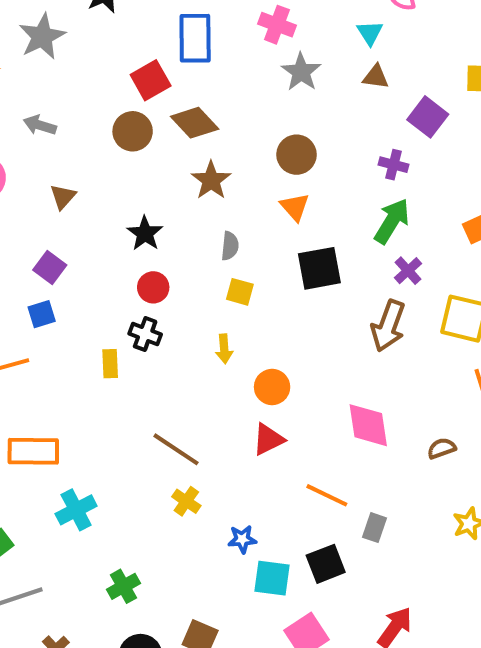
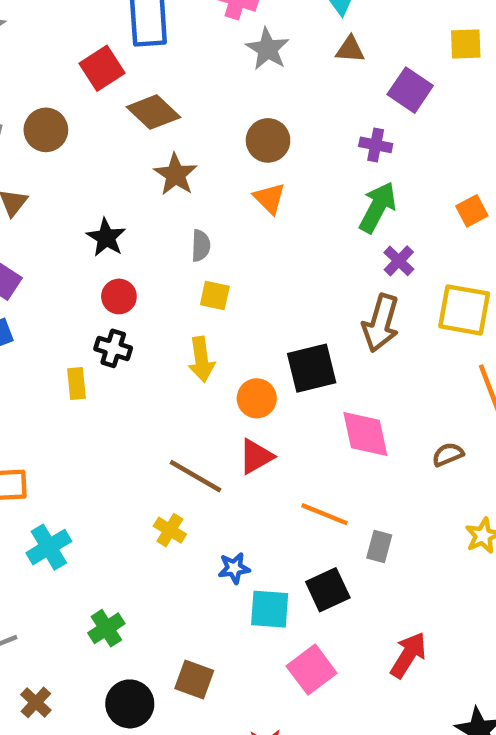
brown circle: (133, 131) -> (46, 130), moved
black square: (319, 268) -> (312, 368), moved
yellow arrow: (224, 349) -> (201, 359), size x1.4
brown line: (176, 449) -> (196, 476), moved

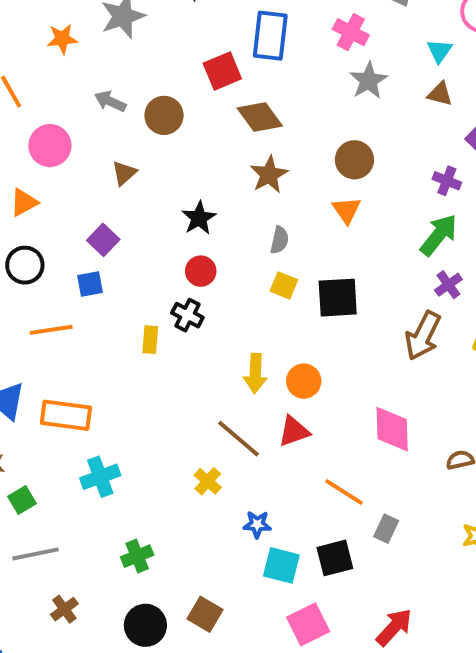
yellow arrow: (201, 359) -> (255, 373), moved
black square: (312, 368) -> (338, 298), moved

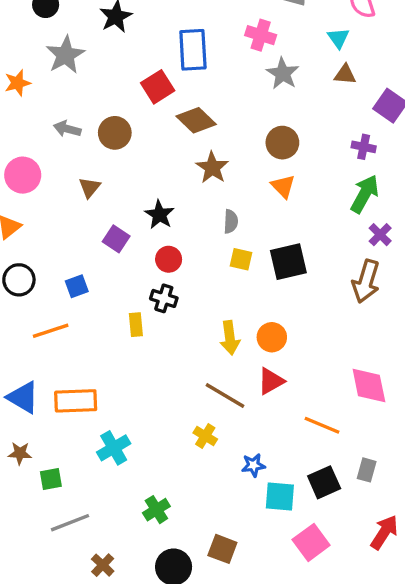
purple square: (103, 240) -> (116, 239), moved
pink diamond: (392, 429) -> (369, 385), moved
green square: (22, 500) -> (51, 479), turned 30
gray rectangle: (386, 529) -> (367, 470), moved

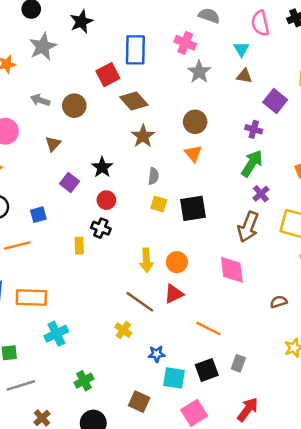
pink diamond: (369, 385) -> (232, 270), moved
brown square: (222, 549) -> (139, 402), moved

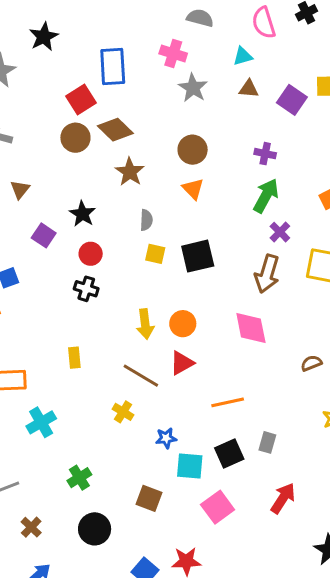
cyan triangle: (241, 49) -> (243, 56), turned 49
purple square: (275, 101) -> (292, 100), moved
brown circle: (74, 106) -> (75, 138), moved
yellow rectangle: (79, 246) -> (74, 358), moved
orange line: (208, 329) -> (228, 402), turned -35

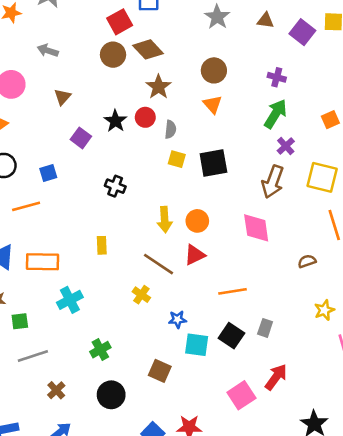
red circle: (91, 254) -> (145, 117), moved
black square: (229, 453) -> (231, 336), turned -35
pink square: (218, 507) -> (241, 395), moved

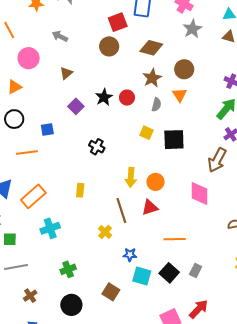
brown diamond: (148, 49) -> (151, 48), moved, turned -40
brown star: (158, 87) -> (152, 78), moved
gray semicircle: (170, 129) -> (156, 105), moved
orange rectangle: (42, 262) -> (33, 196), turned -50
brown line: (158, 264) -> (121, 211), turned 30

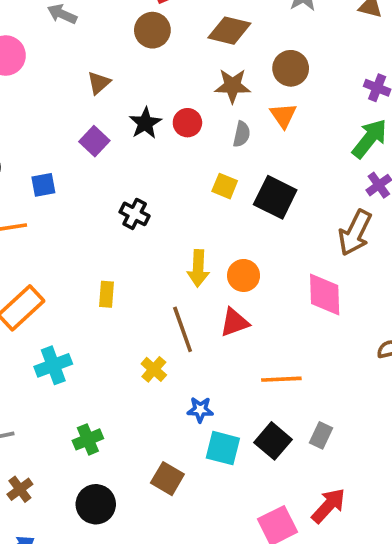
brown triangle: (66, 73) -> (99, 83), moved
brown star: (152, 78) -> (232, 86), turned 30
black square: (174, 140) -> (275, 197), turned 30

